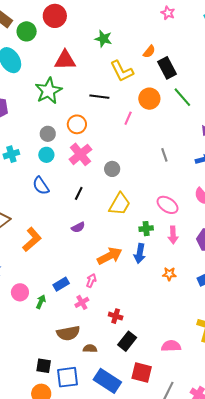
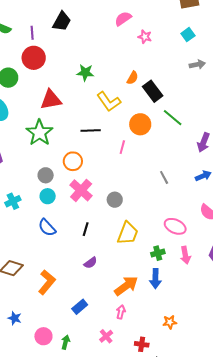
orange star: (169, 274) -> (170, 322), moved
pink arrow: (91, 281) -> (121, 312), moved
blue rectangle: (61, 284) -> (80, 307), moved

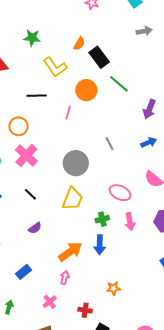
gray circle: (115, 200) -> (76, 163), moved, size x1.6
black line: (86, 229) -> (30, 194), turned -64

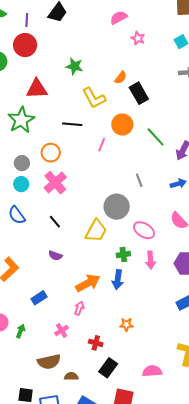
green line: (119, 84) -> (156, 137), moved
gray circle: (76, 163) -> (117, 207), moved
purple semicircle: (35, 228) -> (55, 256), turned 48

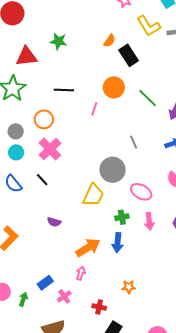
green star: (74, 66) -> (58, 41), moved
yellow L-shape: (94, 98) -> (149, 26), moved
black line: (55, 222) -> (42, 180), moved
blue rectangle: (39, 298) -> (45, 283), moved

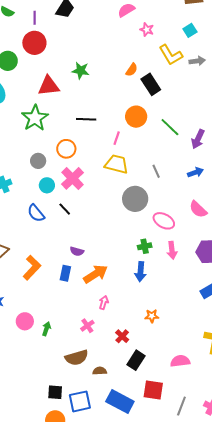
cyan circle: (16, 152) -> (47, 185), moved
yellow trapezoid: (93, 195) -> (117, 164), moved, turned -100
orange arrow: (88, 248) -> (96, 274), moved
blue rectangle: (45, 283) -> (65, 273), moved, turned -42
red cross: (99, 307) -> (122, 336), turned 32

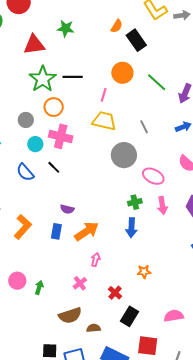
green star: (35, 118) -> (43, 79), moved
pink cross: (72, 178) -> (61, 136), turned -30

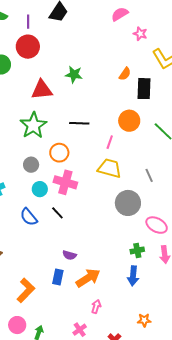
black rectangle: (136, 40) -> (144, 89), turned 35
green star: (43, 79) -> (33, 125), moved
orange L-shape: (23, 227) -> (26, 290), moved

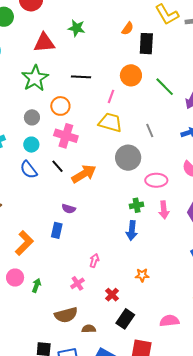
cyan circle: (40, 189) -> (31, 145), moved
pink ellipse: (157, 225) -> (156, 180), turned -30
orange arrow: (88, 278) -> (84, 174), moved

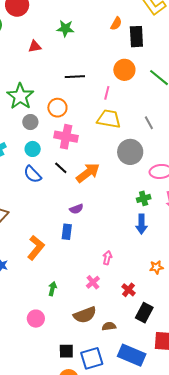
red triangle: (44, 43) -> (35, 46), size x0.6
green star: (35, 78) -> (20, 96), moved
purple semicircle: (69, 209) -> (76, 209), turned -32
pink circle: (15, 278) -> (36, 319), moved

